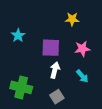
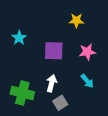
white arrow: (55, 70) -> (52, 83), moved

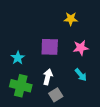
cyan star: (19, 38) -> (18, 58), moved

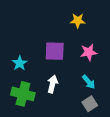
gray square: (56, 95) -> (90, 104), moved

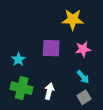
yellow star: (78, 21) -> (73, 19), size x1.5
white arrow: (53, 84) -> (49, 91), moved

